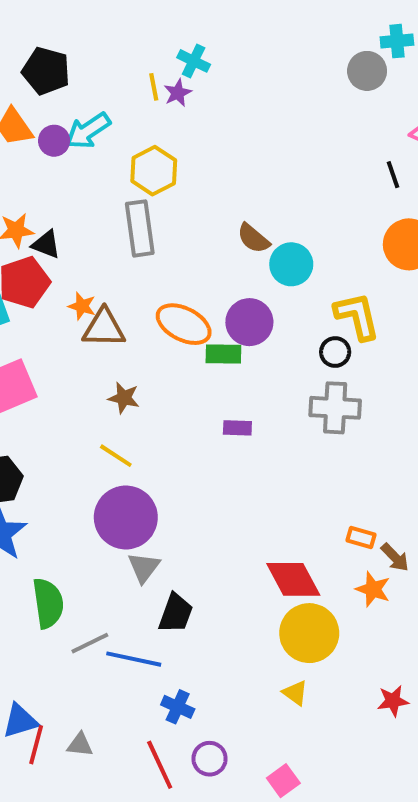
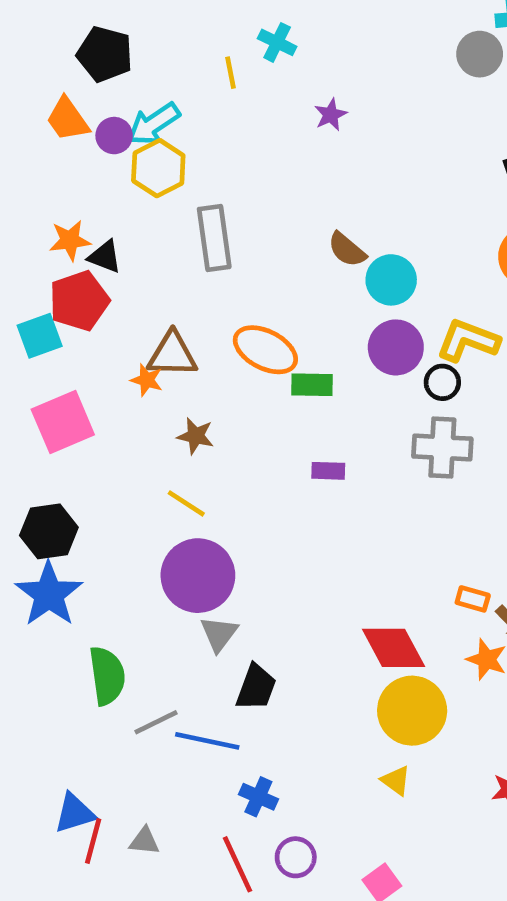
purple star: (178, 93) -> (331, 115), moved
yellow hexagon: (154, 171) -> (158, 168), moved
orange star: (82, 306) -> (147, 380), moved
yellow L-shape: (357, 316) -> (468, 340), turned -56
purple circle: (249, 322) -> (396, 347), moved

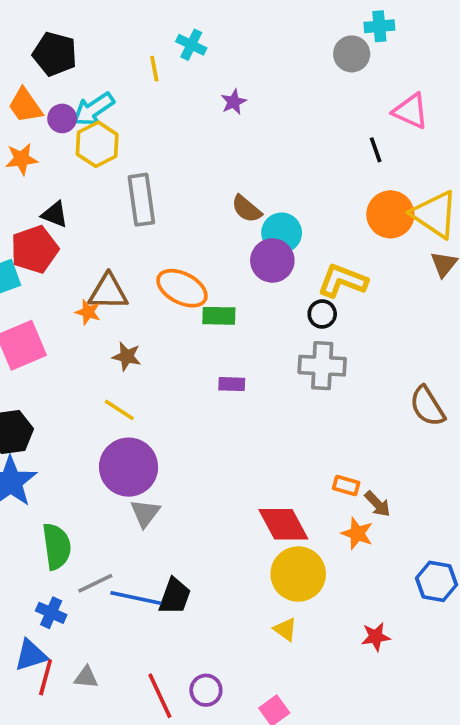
orange star: (70, 240) -> (22, 159), moved
purple circle: (396, 347) -> (272, 260), moved
black trapezoid: (256, 687) -> (175, 596), moved
blue cross: (258, 797) -> (51, 613), moved

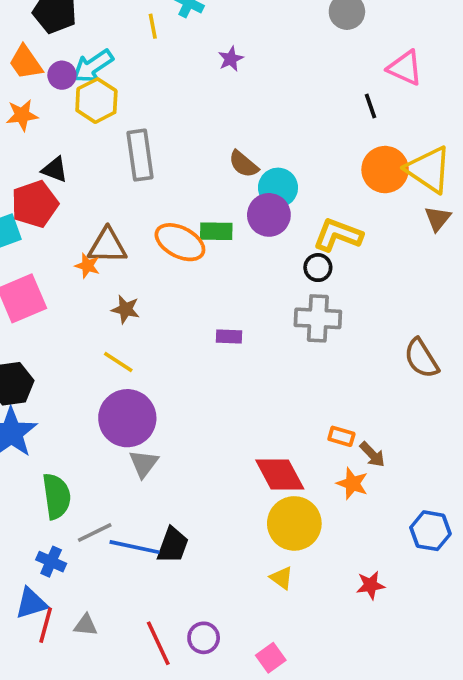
green rectangle: (219, 316) -> (216, 231), moved

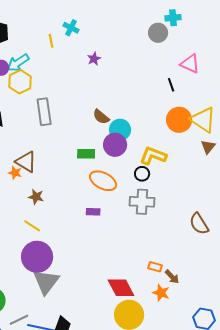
orange ellipse: (180, 242) -> (103, 181), moved
brown triangle: (107, 246) -> (26, 162), turned 30
gray triangle: (144, 464) -> (46, 282), size x1.6

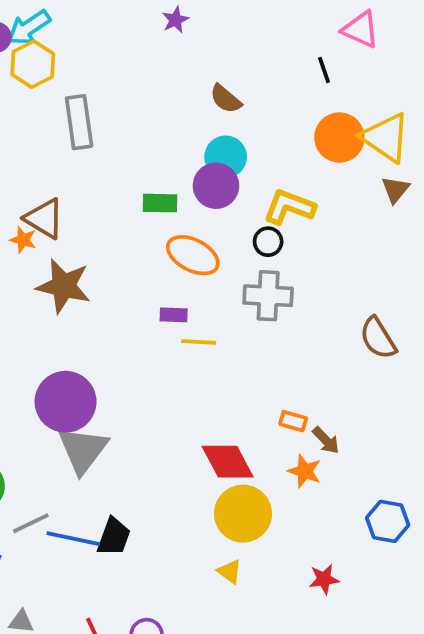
brown semicircle: (101, 117) -> (226, 99), moved
brown star: (36, 197) -> (64, 286), size x1.8
yellow line: (32, 226) -> (199, 342), moved, turned -30

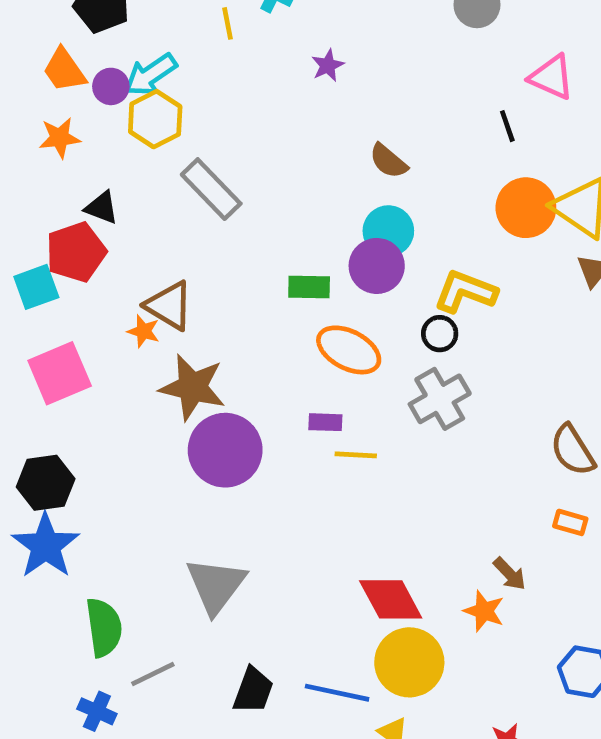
gray rectangle: (79, 122) -> (211, 189), turned -36
gray cross: (268, 296) -> (440, 399), turned -33
purple circle: (66, 402) -> (225, 450), moved
orange rectangle: (293, 421) -> (570, 522), moved
blue line: (73, 539) -> (337, 693), moved

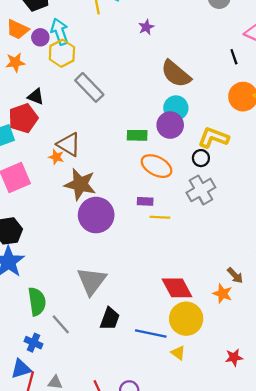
orange trapezoid: (64, 70) -> (18, 29), turned -30
cyan arrow: (151, 75) -> (60, 32), turned 105
brown semicircle: (388, 161) -> (176, 74), size x1.6
gray line: (153, 674) -> (61, 324), turned 75
black trapezoid: (253, 690) -> (110, 319), moved

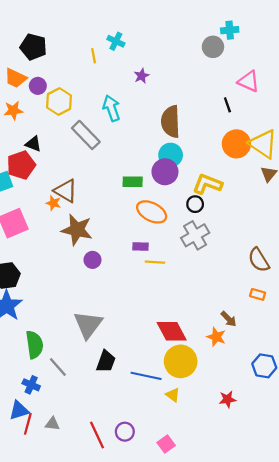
cyan arrow: (60, 32) -> (111, 108), moved
brown semicircle: (176, 74) -> (171, 122), turned 48
purple circle: (96, 215) -> (92, 260), size x0.5

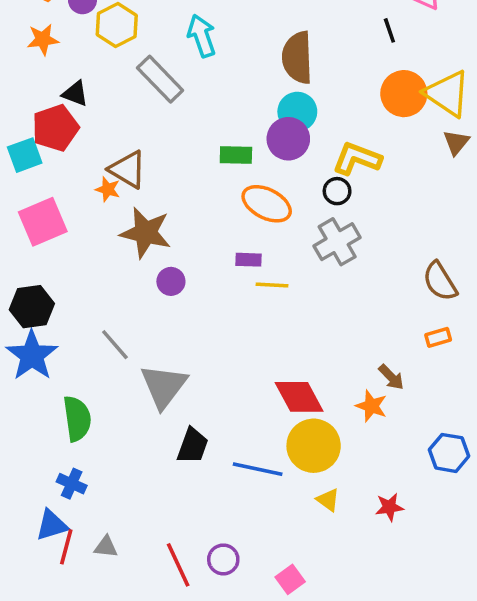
orange rectangle: (258, 294) -> (438, 337), turned -32
gray line: (58, 367) -> (115, 345), moved
yellow triangle: (173, 395) -> (328, 500), moved

